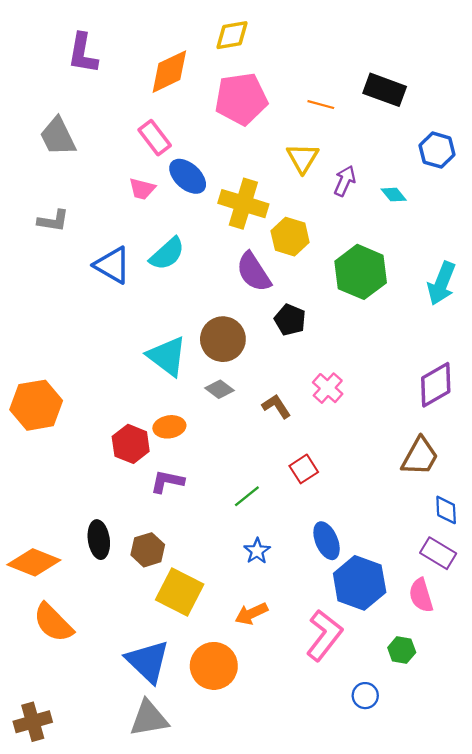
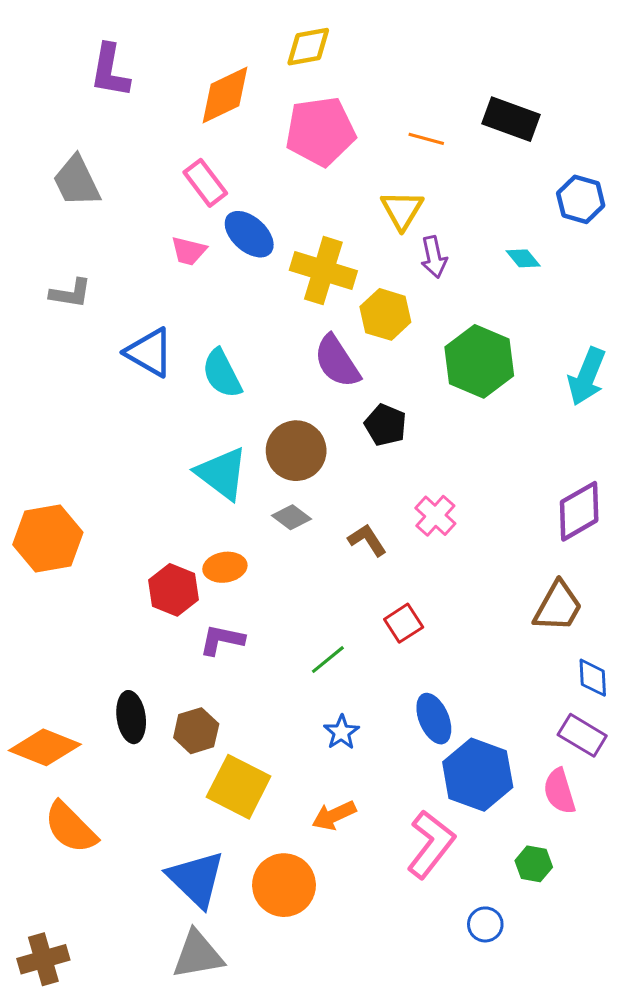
purple arrow: (345, 181) -> (434, 257), moved, turned 144
cyan semicircle: (167, 254) -> (222, 373), moved, turned 105

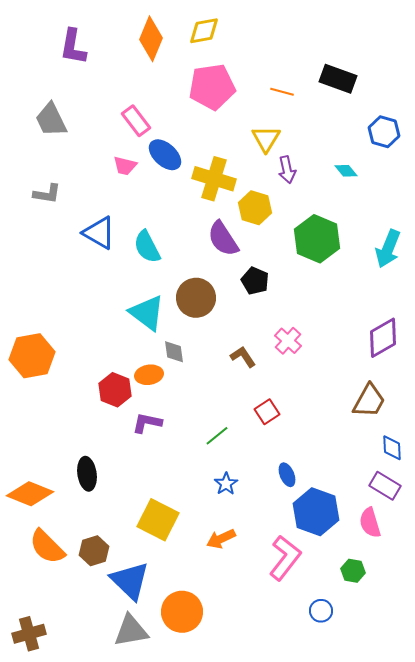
orange diamond: (225, 95) -> (151, 39), moved, turned -42
gray diamond: (292, 517) -> (174, 352), moved, turned 45
blue ellipse: (434, 719) -> (287, 475), size x0.7
brown hexagon: (196, 731) -> (94, 551), moved
orange circle: (284, 885) -> (182, 612), moved

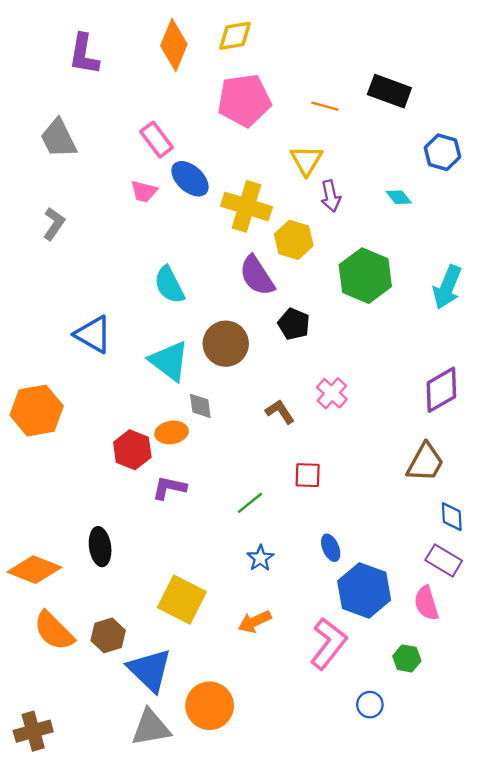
gray L-shape: (47, 194) -> (54, 224), turned -64
blue triangle: (99, 233) -> (93, 334), moved
red square: (267, 412) -> (308, 475), turned 35

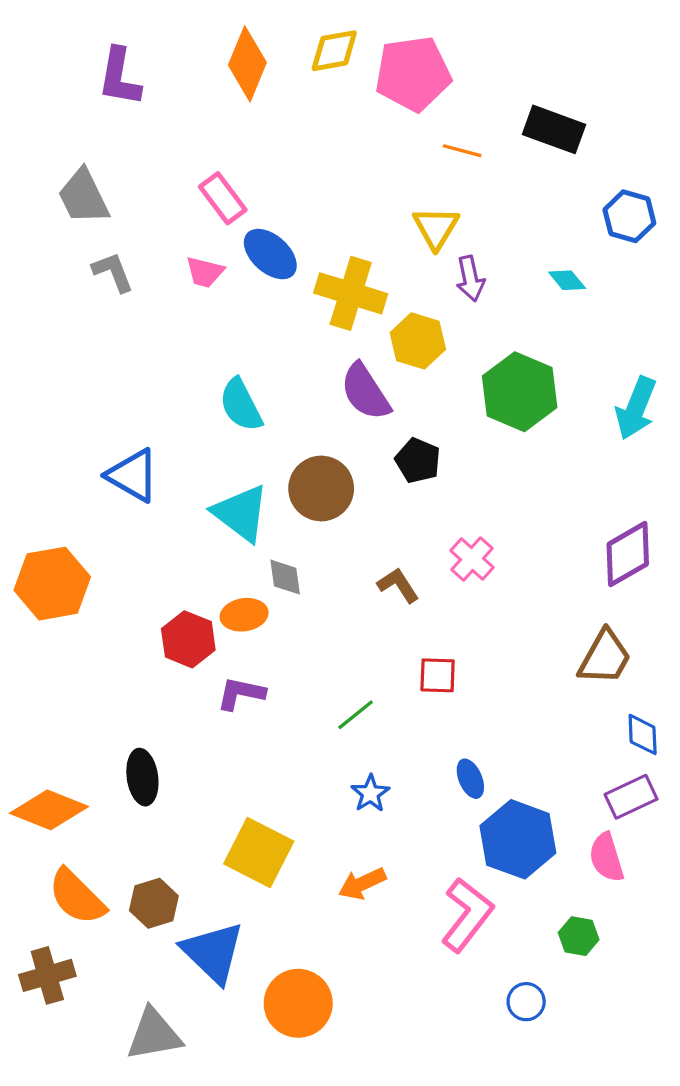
pink pentagon: (244, 100) -> (413, 74), moved
gray L-shape: (54, 224) -> (113, 272), moved, turned -56
purple rectangle: (444, 560) -> (631, 797), turned -56
gray triangle: (151, 728) -> (154, 1034), moved
brown cross: (33, 731) -> (47, 975), moved

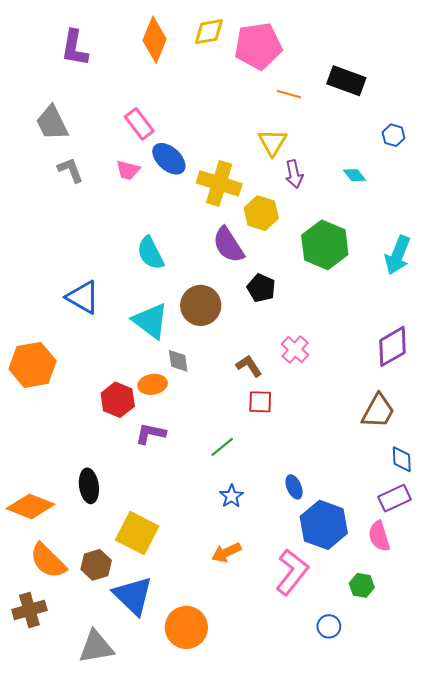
blue hexagon: (629, 216) -> (394, 135), size x0.7
red square: (438, 675) -> (260, 402), moved
yellow square: (259, 852) -> (137, 533), moved

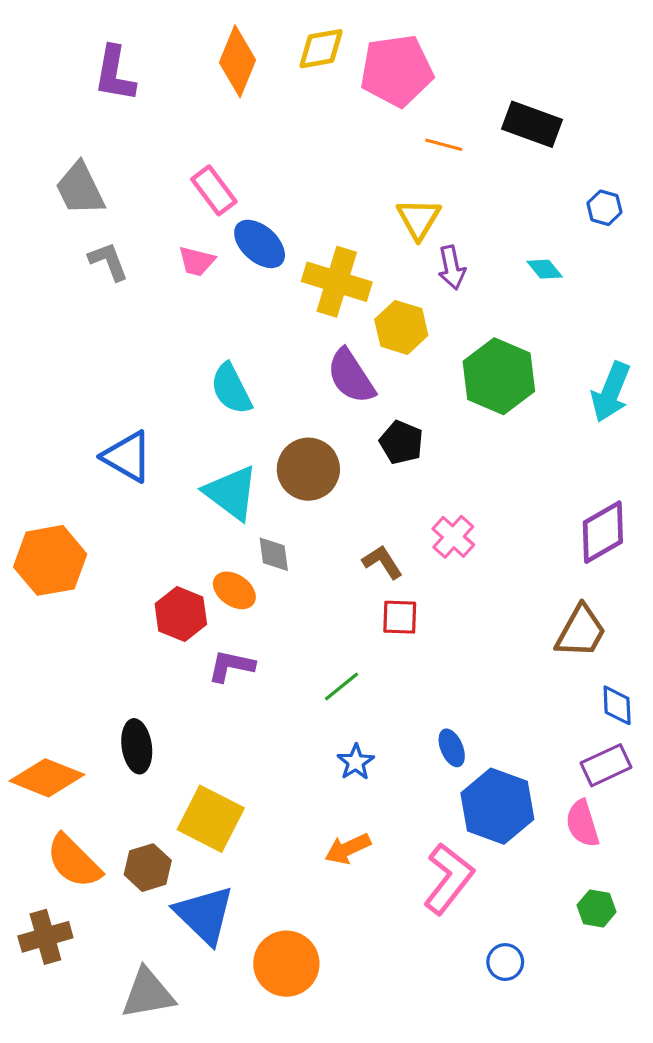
orange ellipse: (153, 384) -> (234, 590), turned 44
green hexagon: (362, 585) -> (597, 909), moved

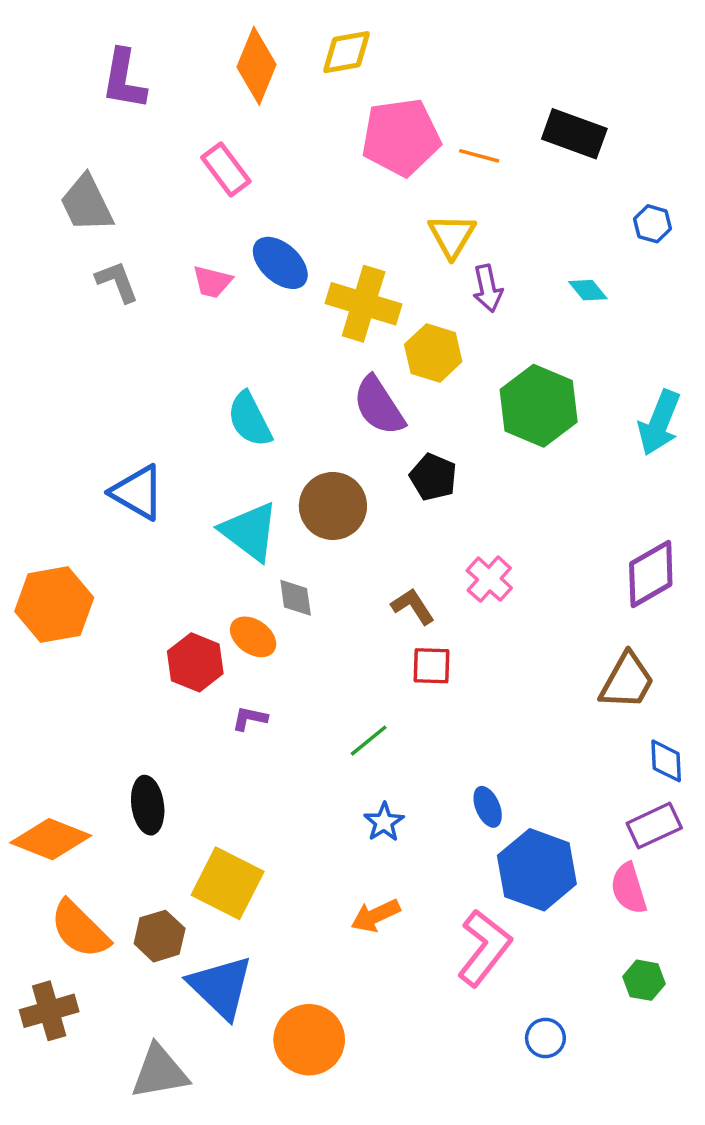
pink pentagon: (397, 71) -> (401, 137), moved
pink rectangle: (214, 190) -> (226, 169), moved
purple L-shape: (231, 666) -> (250, 718), size x0.7

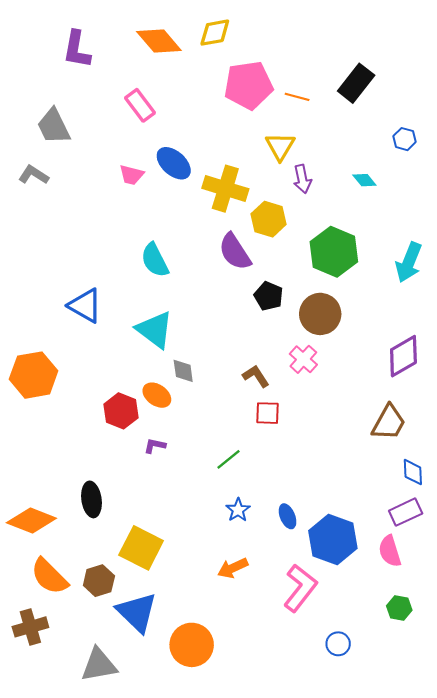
orange diamond: (256, 66) -> (159, 41), turned -63
black rectangle: (574, 134) -> (356, 83), turned -72
gray L-shape: (117, 282) -> (34, 175), moved, turned -36
brown circle: (333, 506) -> (320, 314), moved
blue ellipse: (488, 807) -> (288, 516), moved

